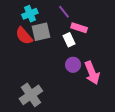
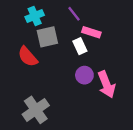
red semicircle: (24, 36) -> (28, 57), moved

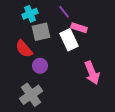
white rectangle: (80, 46) -> (69, 40), size x1.5
purple circle: (84, 75) -> (40, 66), moved

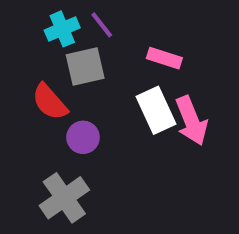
purple line: (64, 12) -> (102, 25), moved
white rectangle: (69, 40) -> (156, 110), moved
pink arrow: (92, 73) -> (191, 121), moved

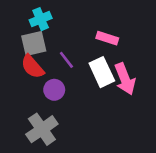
purple line: (102, 25) -> (66, 60), moved
gray square: (85, 66) -> (34, 44), moved

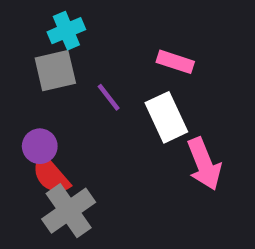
red semicircle: (32, 67) -> (51, 175), moved
pink arrow: (125, 79) -> (204, 164), moved
purple circle: (54, 90) -> (40, 146), moved

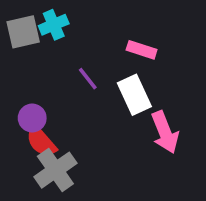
gray square: (55, 71) -> (23, 32), moved

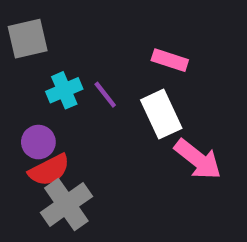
cyan cross: (54, 25) -> (64, 90), moved
pink arrow: (165, 132) -> (198, 159), turned -30
red semicircle: (41, 141) -> (49, 170), turned -76

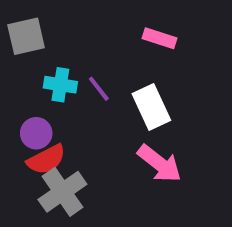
pink rectangle: (170, 60) -> (159, 38), moved
cyan cross: (64, 90) -> (60, 85), turned 32
pink arrow: (198, 159) -> (159, 164), moved

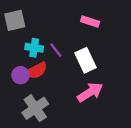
red semicircle: (46, 159) -> (36, 71), moved
pink arrow: (159, 164) -> (90, 92), turned -70

